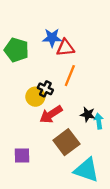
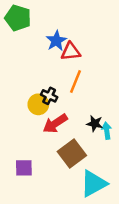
blue star: (52, 38) -> (56, 41), turned -30
green pentagon: (16, 50) -> (18, 18), moved
cyan triangle: (86, 170) -> (94, 184), turned -48

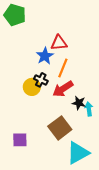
blue star: (56, 41) -> (45, 56), moved
red arrow: (55, 124) -> (63, 89), moved

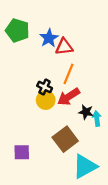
green pentagon: (15, 15) -> (17, 30), moved
blue star: (45, 56) -> (49, 38), moved
yellow circle: (32, 87) -> (46, 100), moved

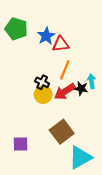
black star: (86, 112) -> (81, 88), moved
cyan arrow: (97, 119) -> (92, 81), moved

